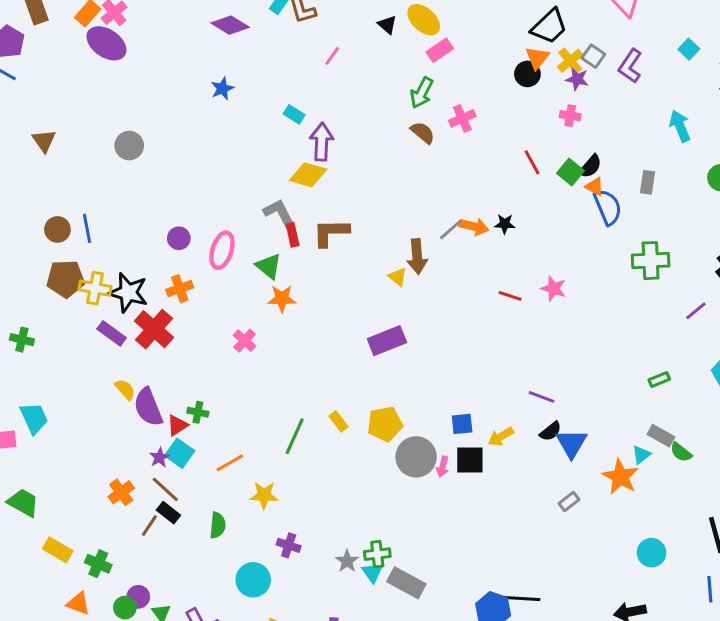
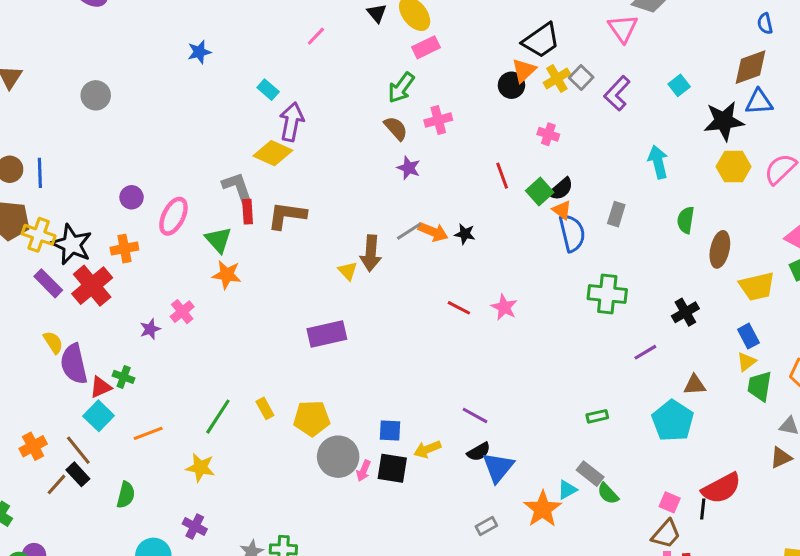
purple star: (577, 79) -> (409, 168), moved
purple star: (159, 457) -> (150, 329), moved
yellow star: (264, 495) -> (200, 468), moved

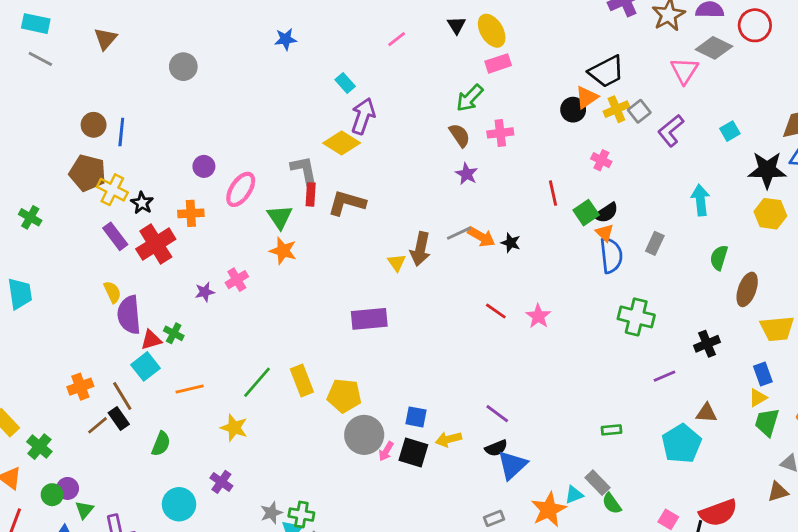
black star: (72, 244) -> (142, 203), size x0.6
yellow rectangle: (265, 408) -> (302, 381), size x1.5

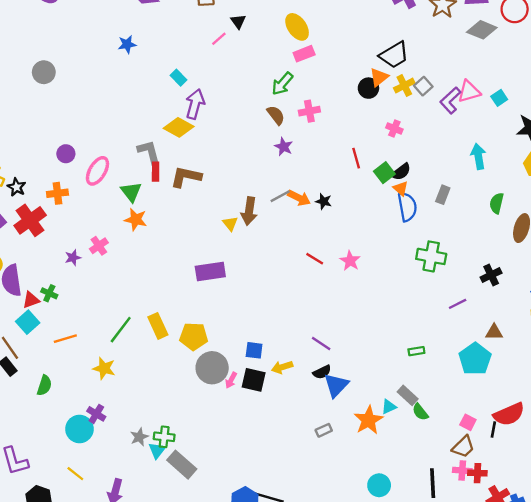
black triangle: (456, 25) -> (238, 21), moved
pink triangle: (684, 71) -> (469, 92), moved, turned 45
cyan circle: (179, 504) -> (79, 429), moved

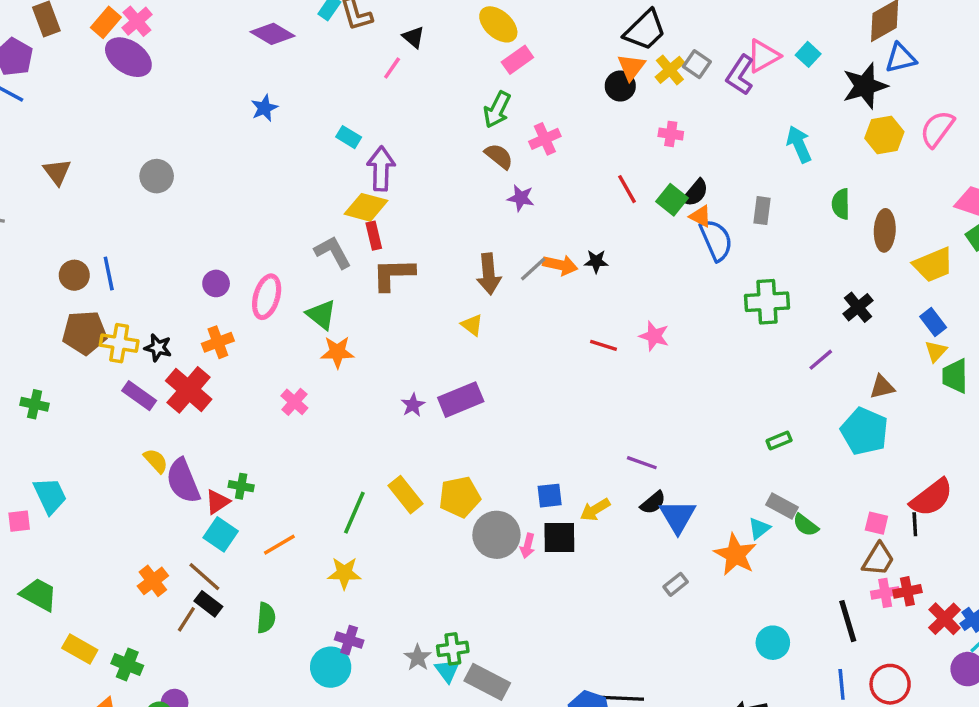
red rectangle: (156, 172) -> (374, 236), moved
brown arrow: (249, 211) -> (489, 274), moved
purple star: (73, 258) -> (413, 405), moved

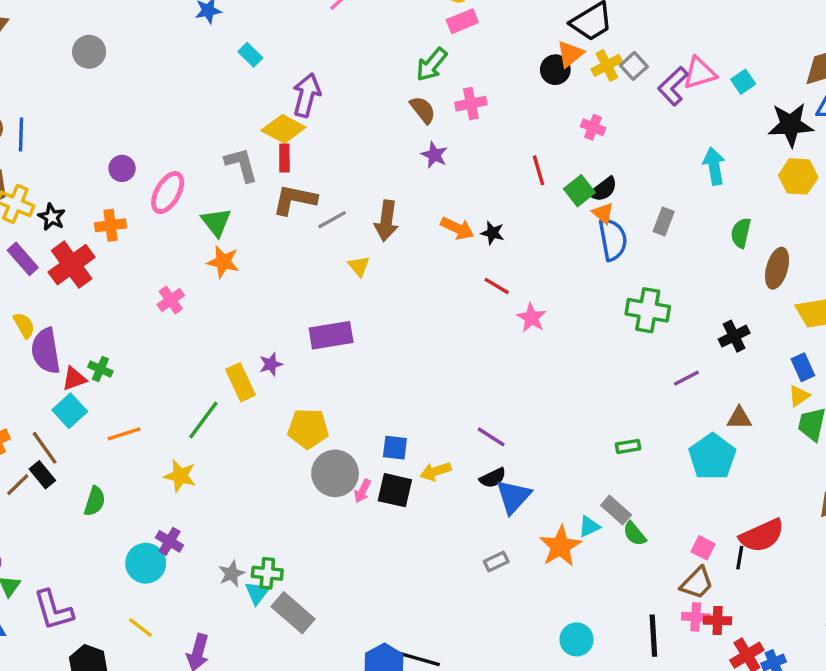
cyan rectangle: (349, 137) -> (250, 55), moved
gray line: (533, 269) -> (332, 220), moved
red line: (603, 345) -> (497, 286), moved
purple star: (413, 405) -> (271, 364), moved
yellow rectangle: (405, 495) -> (240, 382), moved

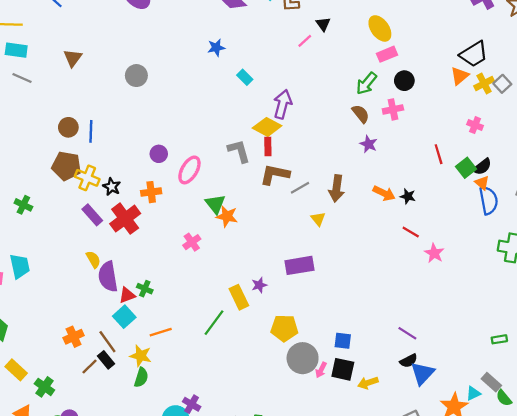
black circle: (555, 70) -> (404, 81), moved
green triangle: (216, 222) -> (215, 204), moved
yellow arrow: (436, 471) -> (368, 383), moved
yellow star: (180, 476) -> (141, 356), moved

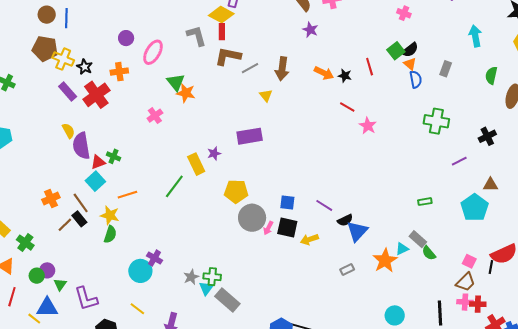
red line: (439, 154) -> (370, 67), moved
blue semicircle: (489, 200) -> (416, 79), size x0.7
purple line: (407, 333) -> (324, 205), moved

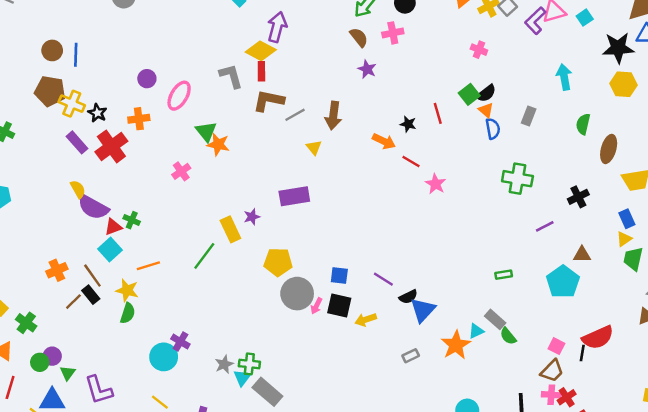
orange arrow: (324, 73) -> (384, 141), moved
purple semicircle: (81, 146) -> (93, 207), turned -52
red cross: (478, 304) -> (567, 397), turned -35

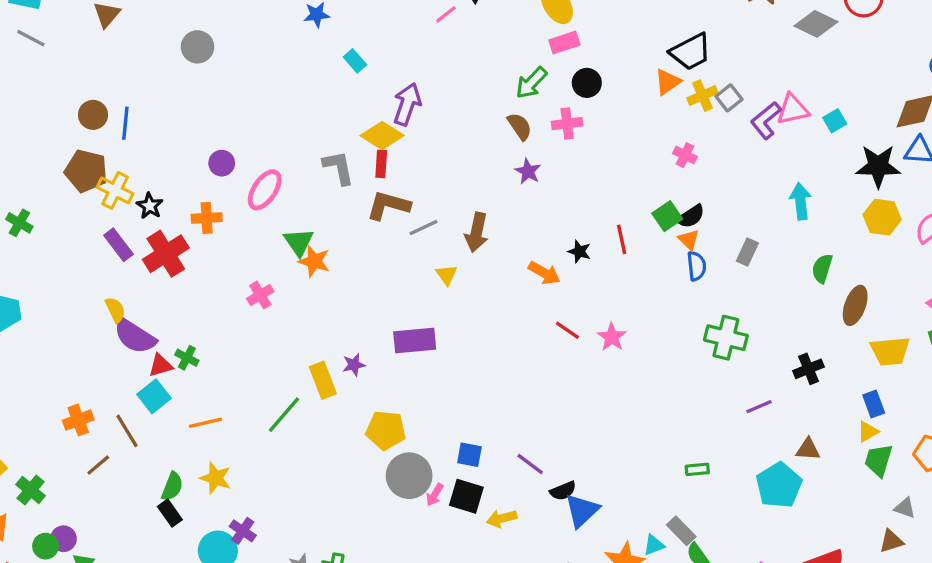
red line: (411, 161) -> (567, 330), moved
yellow star: (127, 290) -> (216, 478), moved
black rectangle: (91, 295) -> (170, 513), moved

